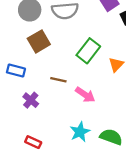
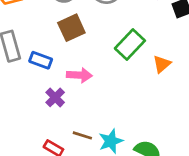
brown line: (58, 80) -> (82, 135), moved
pink arrow: (85, 95) -> (79, 75), moved, turned -36

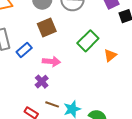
blue rectangle: (41, 60) -> (24, 50), turned -63
purple cross: (55, 97) -> (42, 82), moved

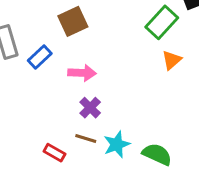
green rectangle: (88, 41) -> (162, 22), moved
purple cross: (42, 82) -> (90, 108), moved

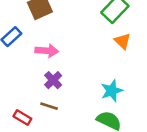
orange triangle: (172, 60) -> (123, 41), turned -36
cyan star: (117, 144) -> (112, 91), moved

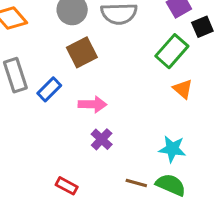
cyan star: (112, 91) -> (172, 149), turned 30
brown line: (49, 106) -> (136, 183), moved

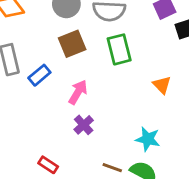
green rectangle: (172, 51) -> (119, 49), moved, turned -60
pink arrow: (92, 104) -> (78, 92), turned -65

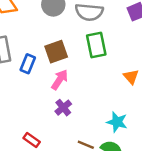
brown square: (72, 44) -> (56, 52), moved
blue rectangle: (39, 75) -> (28, 64), turned -30

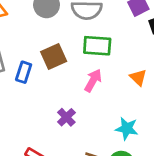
green rectangle: (96, 45) -> (97, 46), turned -70
pink arrow: (60, 80) -> (93, 80), moved

